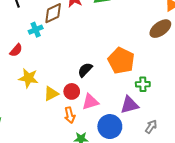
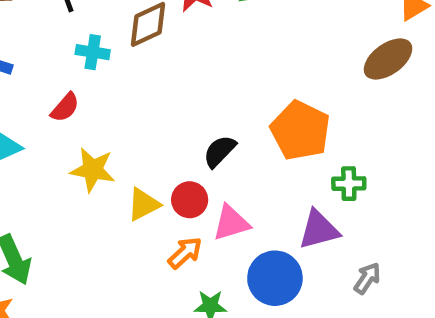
cyan cross: (36, 30) -> (93, 52), moved, turned 32
orange arrow: (70, 115) -> (185, 253), turned -119

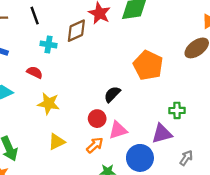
red semicircle: (65, 107) -> (35, 72), turned -105
orange pentagon: (300, 131) -> (148, 65), moved
yellow triangle: (143, 204) -> (57, 142), moved

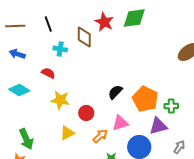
brown diamond: (76, 31) -> (84, 37), turned -65
orange pentagon: (148, 65) -> (145, 99), moved
red circle: (97, 119) -> (86, 113), moved

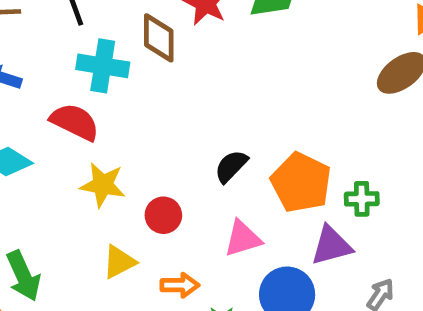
cyan cross: (60, 49) -> (103, 66), size x1.5
red semicircle: (48, 73) -> (75, 122), size x1.5
orange arrow: (100, 136) -> (180, 285), moved, turned 42

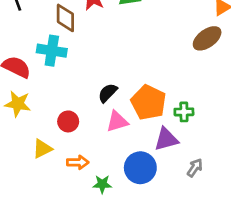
cyan cross: (103, 66) -> (52, 51), moved
yellow star: (103, 185) -> (18, 104), moved
pink triangle: (243, 239) -> (117, 121), moved

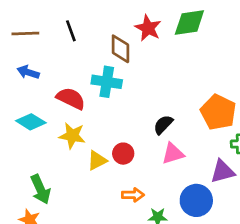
orange pentagon: (149, 102) -> (218, 112), moved
yellow triangle: (42, 149) -> (97, 160), moved

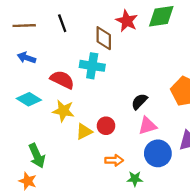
blue circle: (196, 200) -> (158, 153), moved

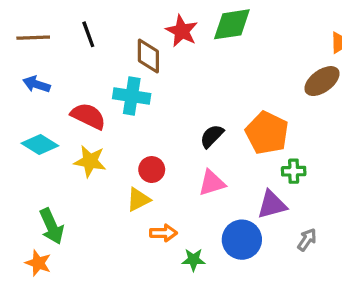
black semicircle: (139, 102) -> (212, 136), moved
red circle: (106, 126) -> (152, 170), moved
yellow triangle: (84, 132) -> (138, 200), moved
blue circle: (158, 153) -> (242, 240), moved

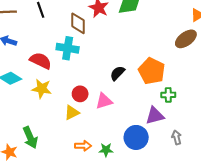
pink triangle: (212, 183) -> (104, 101), moved
green arrow: (52, 226) -> (30, 137), moved
orange arrow: (163, 233) -> (83, 146), moved
gray arrow: (307, 240) -> (177, 137), turned -48

